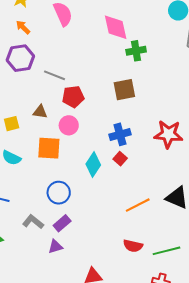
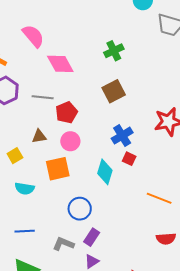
pink diamond: (116, 27) -> (60, 64), moved
orange line: (138, 205) -> (159, 198), turned 65

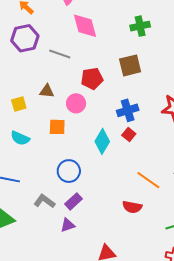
red pentagon: (66, 112) -> (92, 79), moved
orange square: (58, 169) -> (57, 127), size x0.7
red semicircle: (166, 239) -> (132, 207), moved

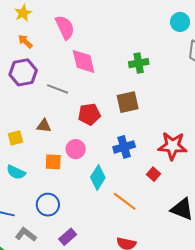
pink circle: (76, 103) -> (76, 149), moved
red square: (129, 135) -> (153, 174), moved
blue circle: (69, 171) -> (48, 205), moved
orange line: (148, 180) -> (125, 201), moved
gray L-shape: (44, 201) -> (26, 234), moved

